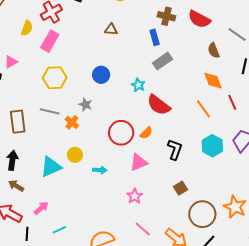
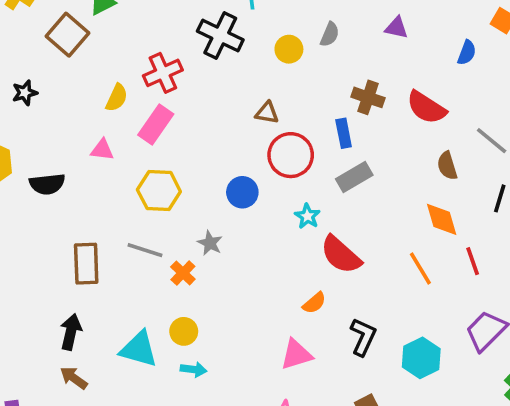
pink triangle: (11, 62) -> (102, 150), moved, turned 32
red circle: (121, 133) -> (291, 155), moved
cyan hexagon: (212, 146) -> (421, 358), moved
cyan triangle: (51, 167) -> (139, 349), turned 35
cyan arrow: (100, 170) -> (194, 369), moved

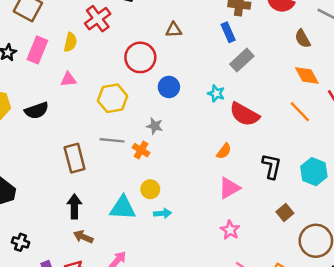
pink rectangle: (156, 124) -> (37, 50), moved
red circle: (291, 155) -> (140, 57), moved
orange semicircle: (314, 303) -> (224, 151), moved

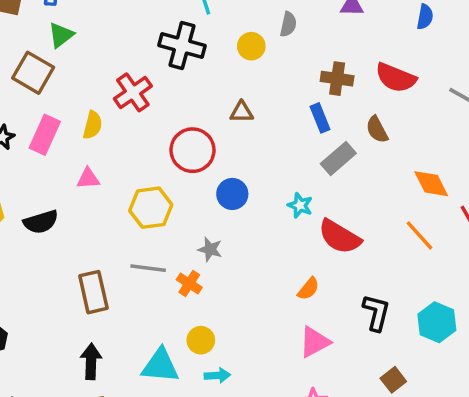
brown semicircle: (303, 39) -> (377, 129), moved

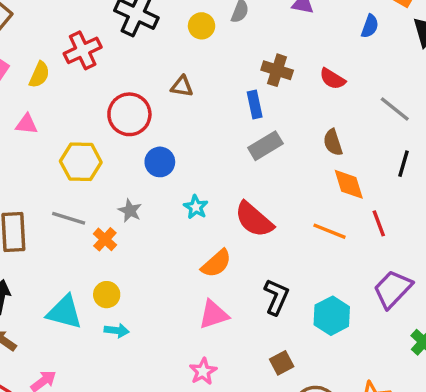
red semicircle: (396, 78) -> (332, 79), size x0.7
brown semicircle: (377, 129) -> (333, 142), moved
cyan star: (300, 205) -> (196, 207), moved
orange line: (420, 235) -> (329, 231), turned -36
orange semicircle: (308, 289) -> (216, 263), size x1.4

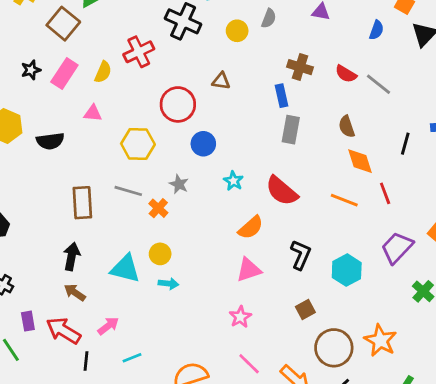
gray line: (395, 109) -> (378, 84), moved
gray rectangle: (265, 146) -> (291, 130), turned -48

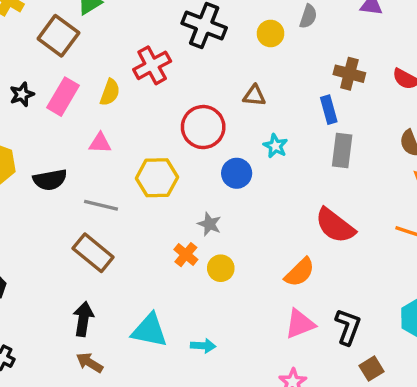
cyan star: (233, 181) -> (275, 146), moved
gray line: (128, 191) -> (101, 205), moved
brown rectangle: (82, 203) -> (93, 253), turned -44
yellow circle: (160, 254) -> (221, 268), moved
black L-shape: (301, 255) -> (348, 327), moved

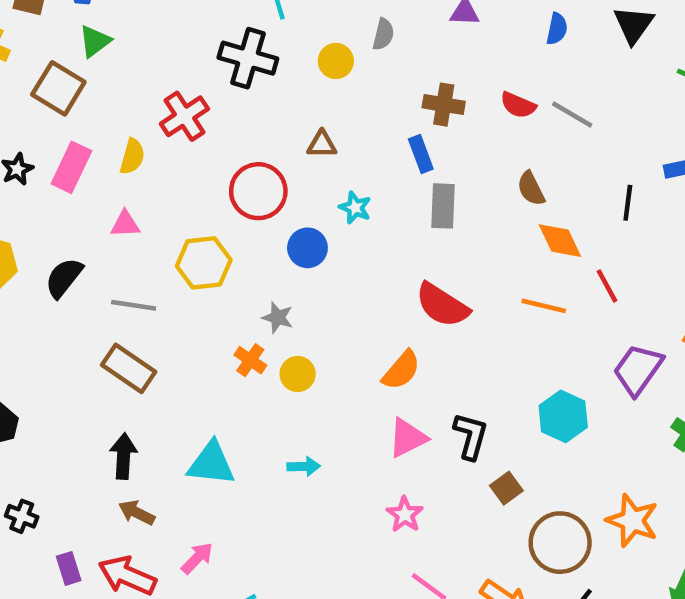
black semicircle: (50, 180) -> (64, 278), turned 144
cyan arrow: (203, 346) -> (304, 466), moved

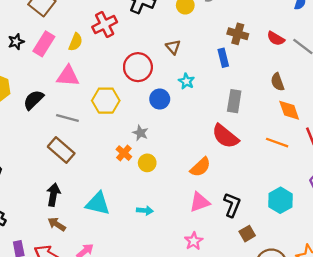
brown triangle: (322, 144) -> (173, 47), turned 42
gray rectangle: (443, 206) -> (234, 101), moved
pink triangle: (125, 224) -> (68, 76), size x1.5

